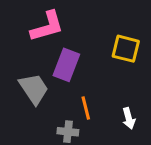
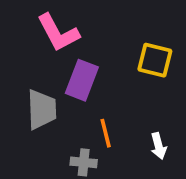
pink L-shape: (47, 26) -> (58, 33), turned 78
gray trapezoid: (34, 89) -> (42, 109), turned 32

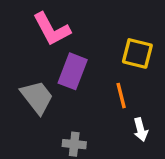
gray trapezoid: (42, 109) -> (37, 97), turned -36
orange line: (106, 133) -> (121, 96), moved

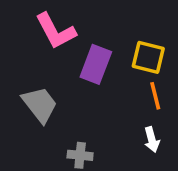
purple rectangle: (73, 71) -> (96, 64), moved
orange line: (121, 96) -> (155, 96), moved

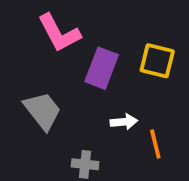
orange line: (155, 96) -> (155, 144), moved
white arrow: (152, 140) -> (124, 122), moved, turned -80

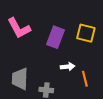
pink L-shape: (59, 33) -> (19, 28), moved
gray trapezoid: (42, 111) -> (20, 79), moved, turned -140

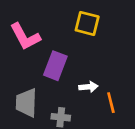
yellow square: (86, 33) -> (87, 23), moved
purple rectangle: (55, 37) -> (55, 66), moved

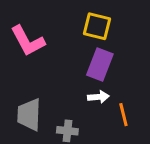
purple rectangle: (55, 66) -> (100, 64), moved

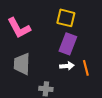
gray trapezoid: (29, 115) -> (22, 64), moved
orange line: (123, 115) -> (86, 68), moved

